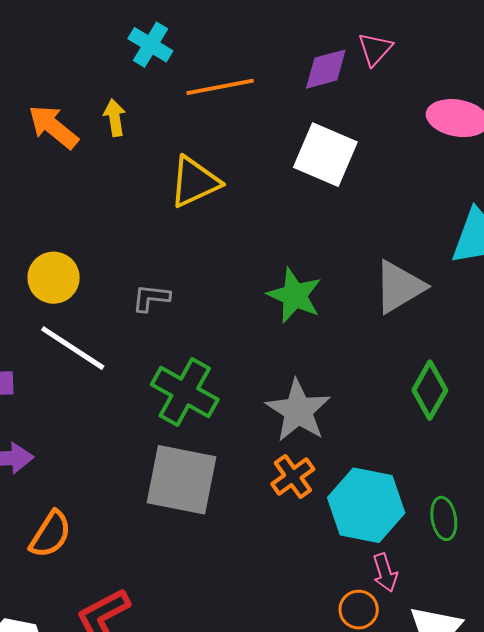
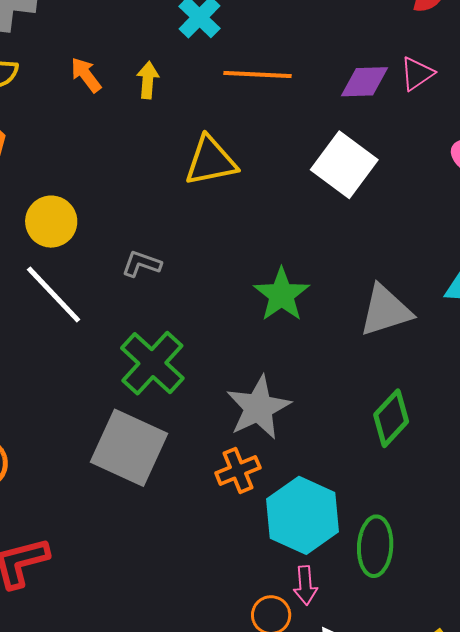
orange arrow: (53, 127) -> (86, 75), size x0.7
green ellipse: (444, 518) -> (375, 546), size x1.4

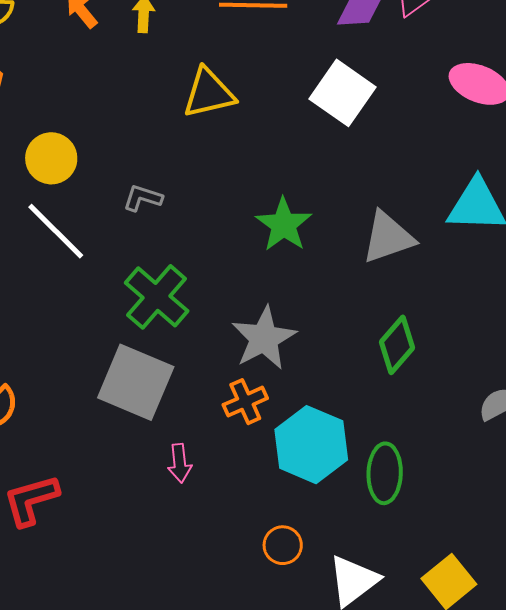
pink arrow: (305, 585) -> (180, 463), moved

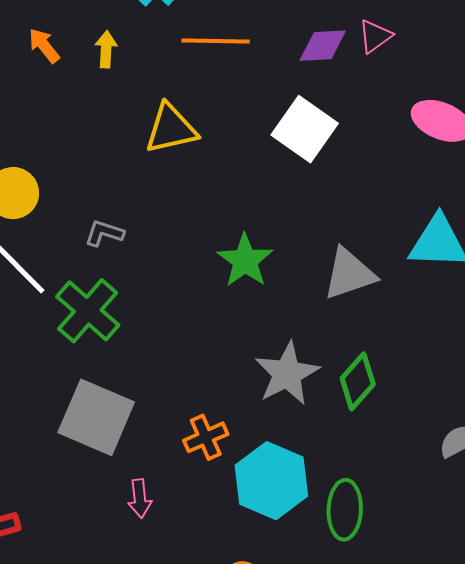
green cross: (157, 297) -> (88, 311), moved
gray star: (264, 338) -> (287, 374), moved

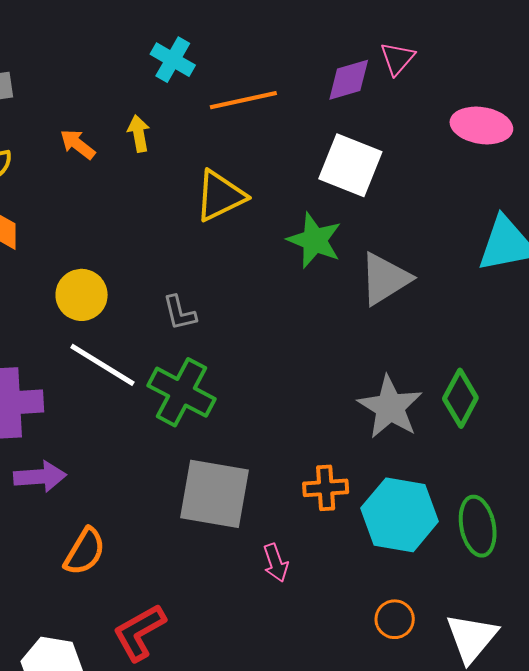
gray L-shape: (104, 233) -> (180, 313), turned -108
green star: (245, 260) -> (315, 240), moved
gray triangle: (349, 274) -> (385, 279), moved
orange cross: (206, 437) -> (326, 488), turned 33

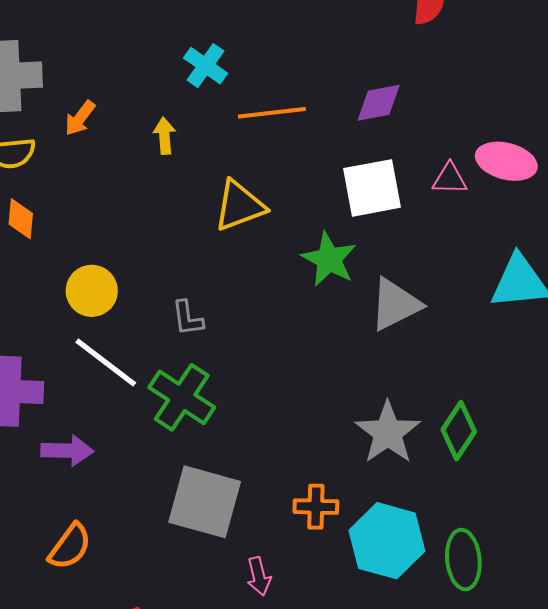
pink triangle: (397, 58) -> (450, 179), moved, turned 45
orange arrow: (78, 144) -> (80, 118), moved, turned -96
white square: (350, 165) -> (372, 188), turned -38
purple arrow: (40, 477) -> (67, 451), moved

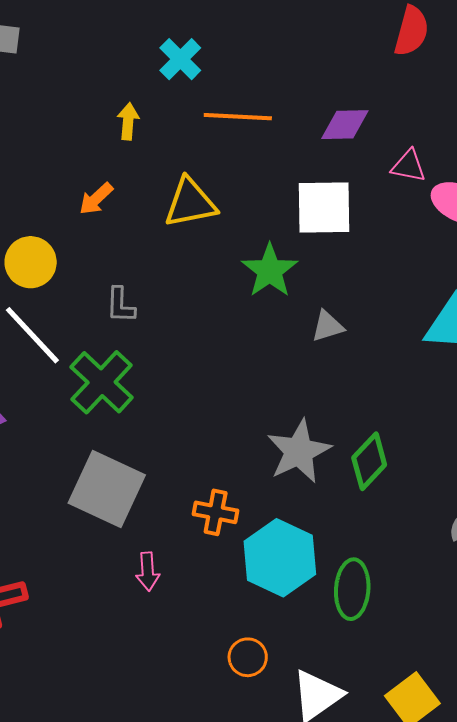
orange arrow: (80, 118) -> (96, 199), moved
pink triangle: (450, 179) -> (409, 166), moved
gray triangle: (395, 304) -> (328, 326), size x0.6

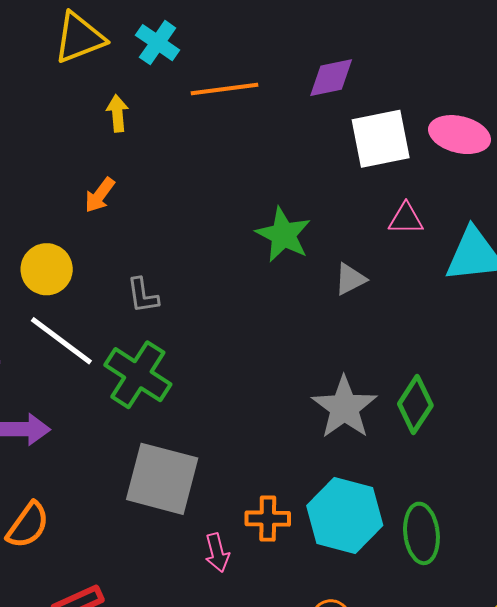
pink triangle: (409, 166) -> (406, 219), moved
yellow triangle: (190, 203) -> (79, 38), moved
white square: (324, 208) -> (381, 139), moved
orange cross: (216, 512) -> (268, 519), moved

